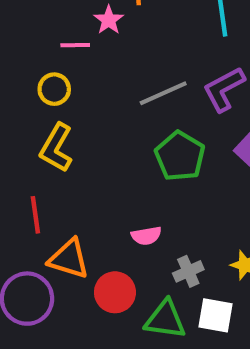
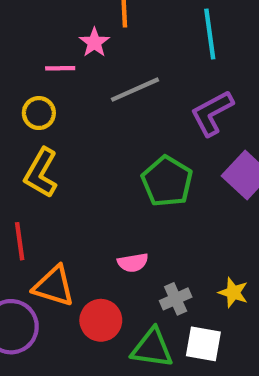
gray line: (163, 93) -> (135, 90), moved

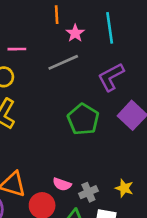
pink star: (94, 43) -> (75, 33), moved
pink semicircle: (133, 263) -> (62, 184), moved, turned 30

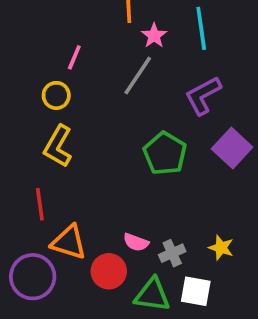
pink line: (17, 49) -> (74, 57), turned -66
gray line: (63, 62) -> (138, 76), turned -32

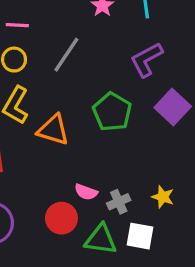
pink line: (74, 57) -> (17, 25), moved, turned 70
gray line: (138, 76) -> (66, 55), moved
orange triangle: (69, 242) -> (53, 130), moved

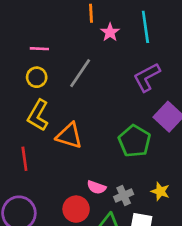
green pentagon: (112, 112) -> (135, 141), moved

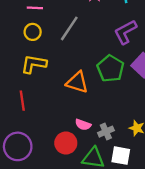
yellow L-shape: (38, 115) -> (34, 64), turned 70
orange triangle: (69, 136) -> (77, 82), moved
green pentagon: (135, 141) -> (110, 69), moved

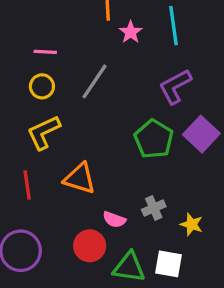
yellow L-shape: (34, 64) -> (44, 132), turned -35
orange triangle: (77, 82) -> (80, 178), moved
gray cross: (106, 132) -> (154, 208), moved

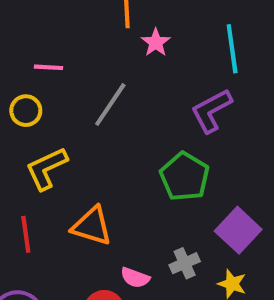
cyan line: (173, 26) -> (232, 49), moved
yellow circle: (42, 86) -> (26, 111), moved
purple square: (201, 134) -> (238, 230), moved

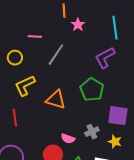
pink line: (48, 67) -> (35, 37), moved
orange triangle: (92, 226) -> (56, 100), moved
purple square: (238, 230) -> (118, 116), turned -35

